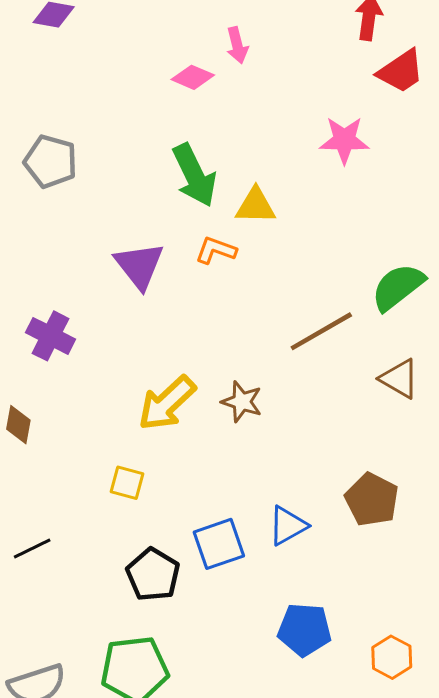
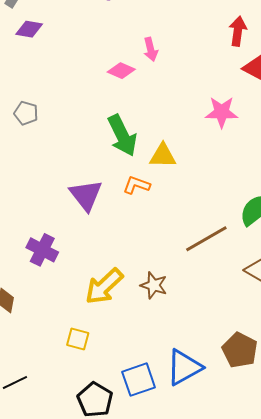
gray pentagon: (51, 161) -> (26, 113), moved, size x0.7
purple cross: (51, 336) -> (42, 250), moved
blue triangle: (288, 526) -> (184, 367), size x1.4

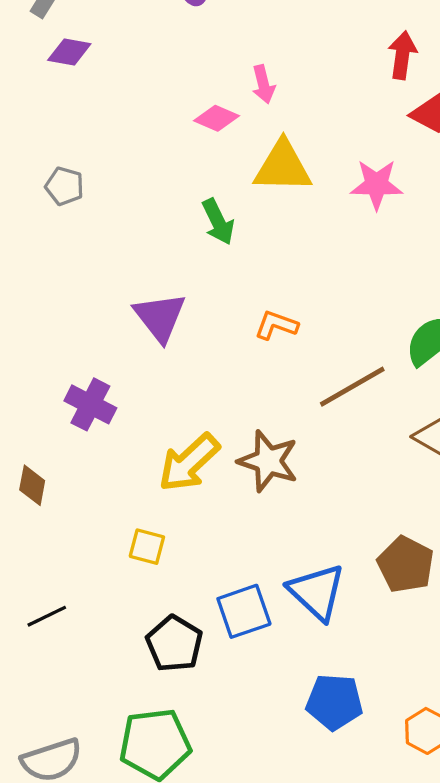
green arrow: (122, 135) -> (218, 222), size x0.7
yellow triangle: (163, 156) -> (283, 167), moved, size x1.4
orange L-shape: (136, 185) -> (276, 325), moved
brown star: (154, 285) -> (268, 461), size x1.4
blue triangle: (184, 367) -> (317, 592), turned -48

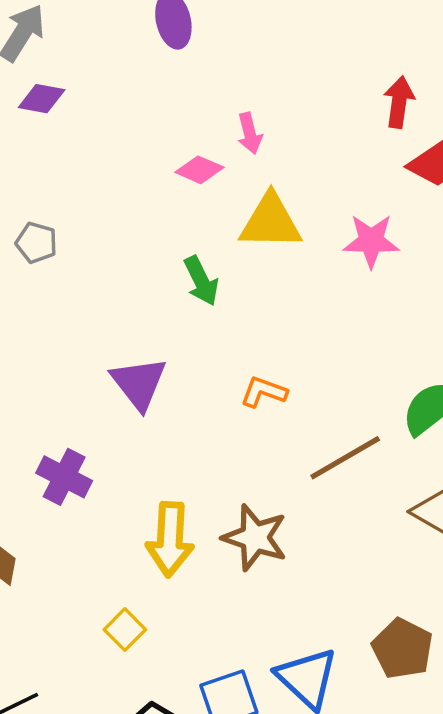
yellow arrow: (189, 463) -> (170, 539), turned -44
yellow square: (147, 547) -> (125, 630), turned 30

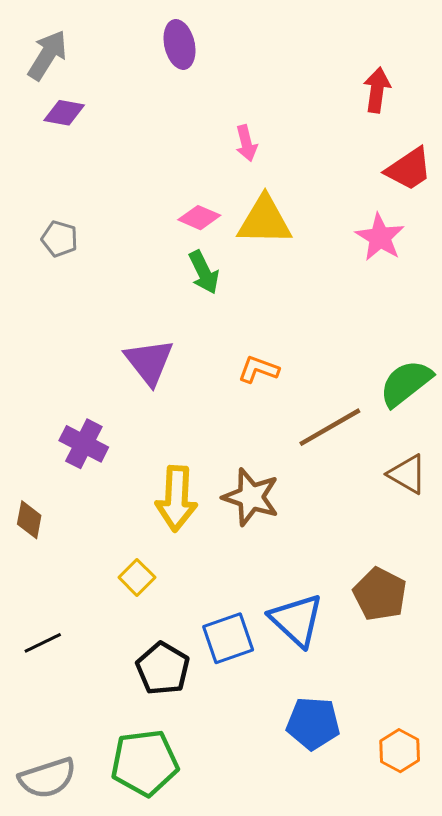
red arrow: (399, 102) -> (377, 90), moved
pink diamond: (199, 170) -> (199, 218), moved
pink star: (371, 241) -> (380, 237), moved, turned 30

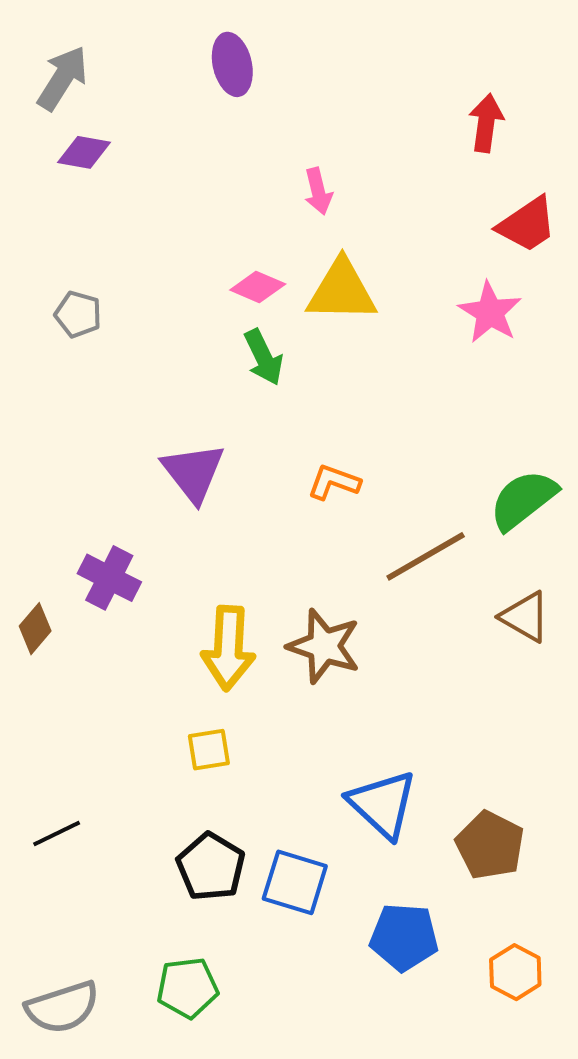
brown diamond: (29, 520) -> (35, 629), moved, turned 30
yellow square: (137, 577) -> (209, 750), moved, turned 36
brown pentagon: (380, 594) -> (490, 845), moved
blue square: (228, 638) -> (295, 882), moved, turned 36
green pentagon: (145, 763) -> (187, 988), size x0.7

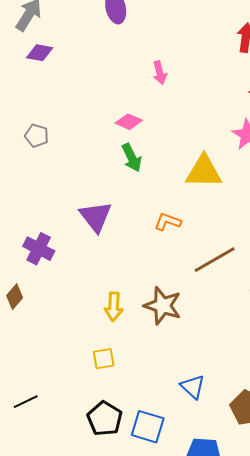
yellow triangle: (342, 291) -> (204, 172), moved
purple cross: (109, 578) -> (39, 249), moved
yellow arrow: (228, 648) -> (114, 307), size x0.7
blue triangle: (383, 804) -> (193, 387), size x0.7

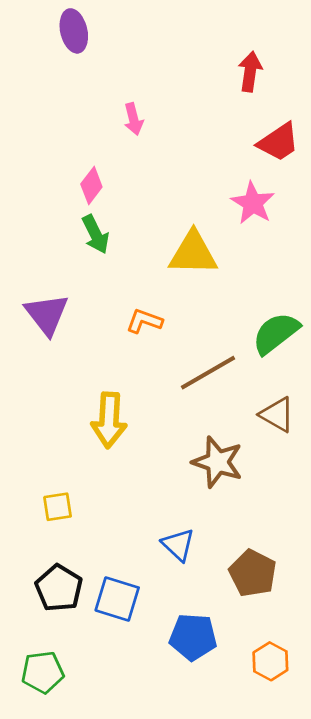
pink diamond: (129, 122) -> (91, 185), turned -76
brown star: (163, 306) -> (218, 462), moved
yellow arrow: (114, 307) -> (109, 420), moved, size x1.4

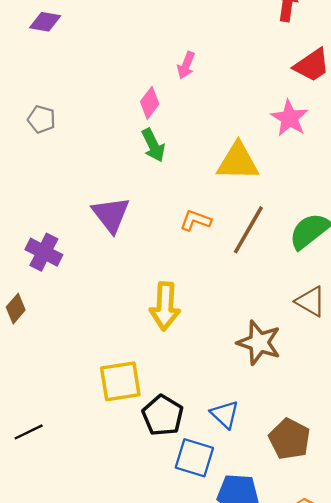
pink arrow: (133, 119) -> (186, 65), moved, turned 36
brown line: (208, 373) -> (248, 230), moved, turned -30
yellow square: (58, 507) -> (120, 381), size x1.6
black pentagon: (59, 588) -> (163, 415), moved
blue square: (117, 599) -> (194, 458), moved

